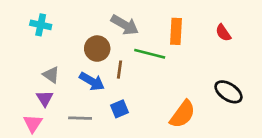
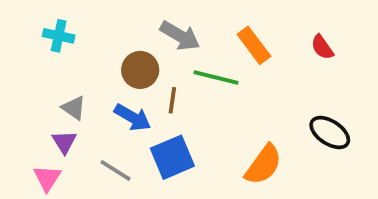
orange rectangle: (176, 31) -> (254, 45), turned -40
blue square: (119, 109) -> (172, 157), size x1.6
gray line: (80, 118) -> (116, 170), turned 30

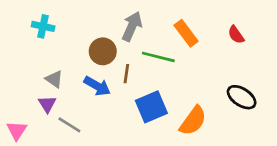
gray arrow: (180, 36) -> (132, 26), turned -96
blue square: (172, 157) -> (151, 107), moved
gray line: (116, 170) -> (69, 125), moved
pink triangle: (47, 178) -> (17, 130), moved

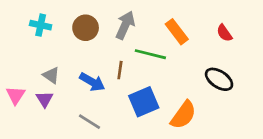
brown circle: (103, 51) -> (86, 28), moved
black ellipse: (242, 97) -> (219, 79), moved
gray line: (69, 125) -> (90, 122), moved
pink triangle: (17, 130) -> (15, 95), moved

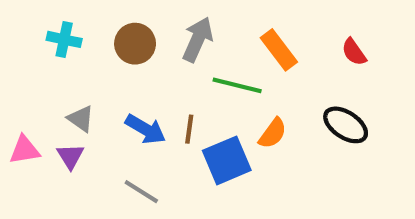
brown line: (120, 70) -> (189, 129), moved
pink triangle: (15, 95) -> (25, 150), turned 48
orange semicircle: (183, 115) -> (273, 133), moved, size x0.7

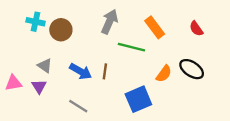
brown circle: (135, 44) -> (61, 30), moved
orange semicircle: (273, 133) -> (164, 74), moved
blue square: (227, 160) -> (138, 99), moved

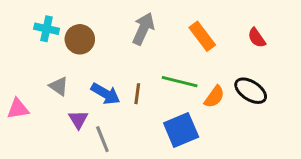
green line: (131, 47) -> (180, 82), moved
purple triangle: (39, 86) -> (78, 119), moved
gray line: (78, 106) -> (102, 139), turned 36

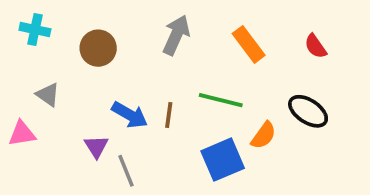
cyan cross: (47, 29) -> (35, 30), moved
gray triangle: (59, 86) -> (48, 95), moved
orange semicircle: (214, 97) -> (263, 135), moved

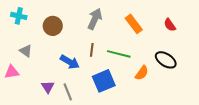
brown line: (169, 115) -> (92, 50), moved
purple triangle: (96, 147) -> (48, 87), moved
blue square: (223, 160) -> (104, 81), moved

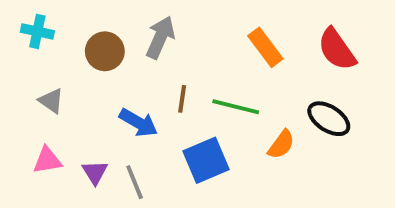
gray arrow: (95, 19) -> (160, 37), moved
red semicircle: (170, 25) -> (337, 49), size x1.6
pink triangle: (12, 72) -> (47, 160), moved

